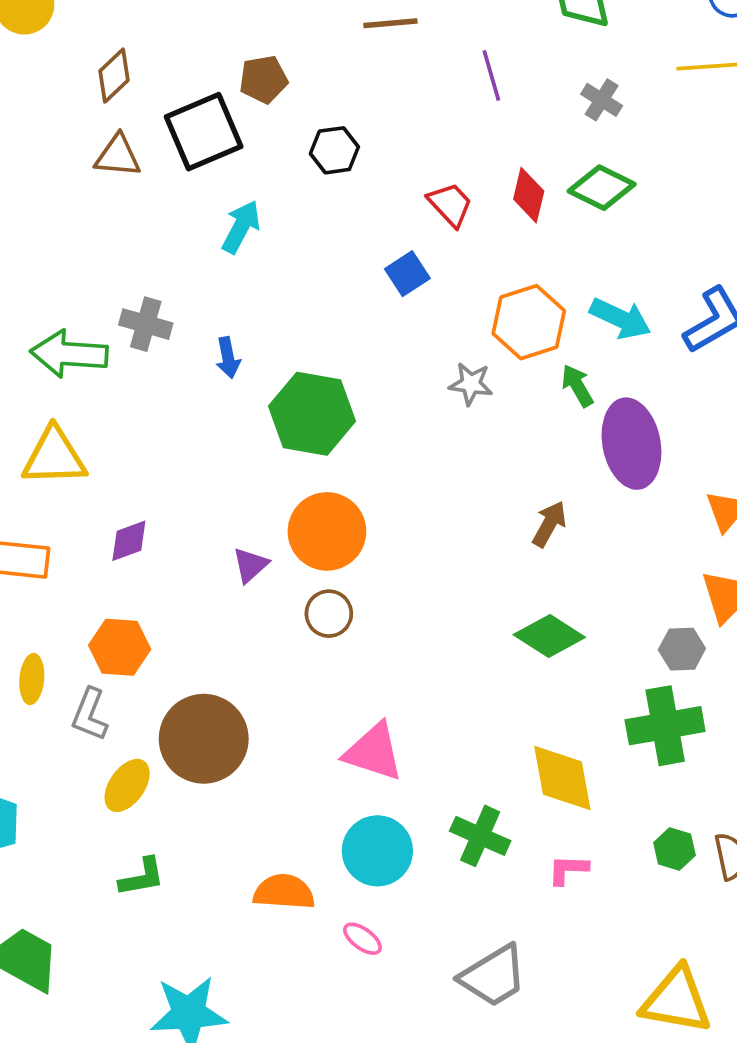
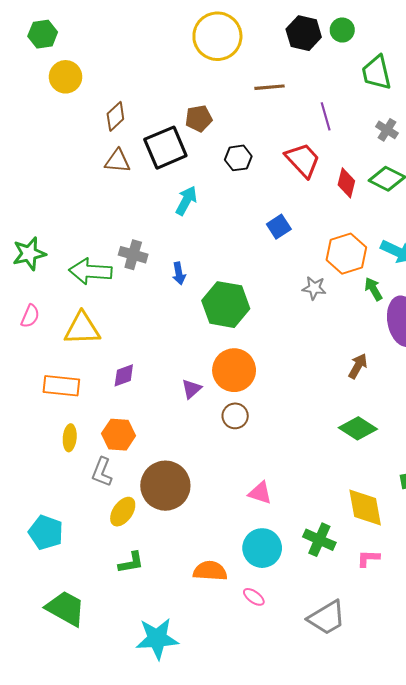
red trapezoid: (450, 204) -> (303, 160), moved, size x1.4
yellow ellipse: (32, 679) -> (70, 438), moved
pink triangle: (374, 752) -> (260, 493), size x0.7

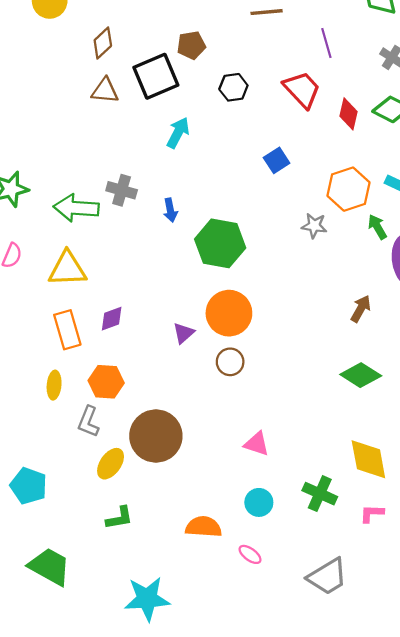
orange rectangle: (61, 386) -> (67, 330), moved, turned 68
cyan circle: (262, 548) -> (259, 502), size x0.7

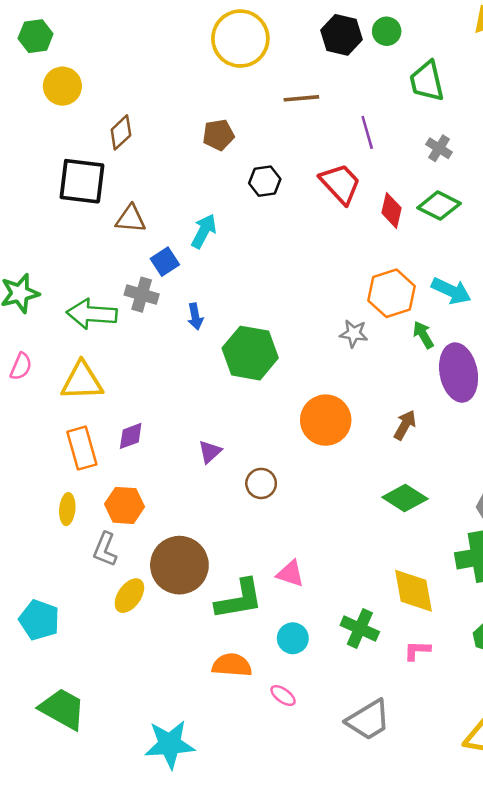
black square: (156, 76) -> (82, 181), moved, turned 30
brown triangle: (105, 91) -> (131, 219), moved
blue square: (277, 160) -> (165, 262), moved
orange circle: (229, 313) -> (326, 420), moved
green L-shape: (119, 518) -> (239, 599), moved, size x1.6

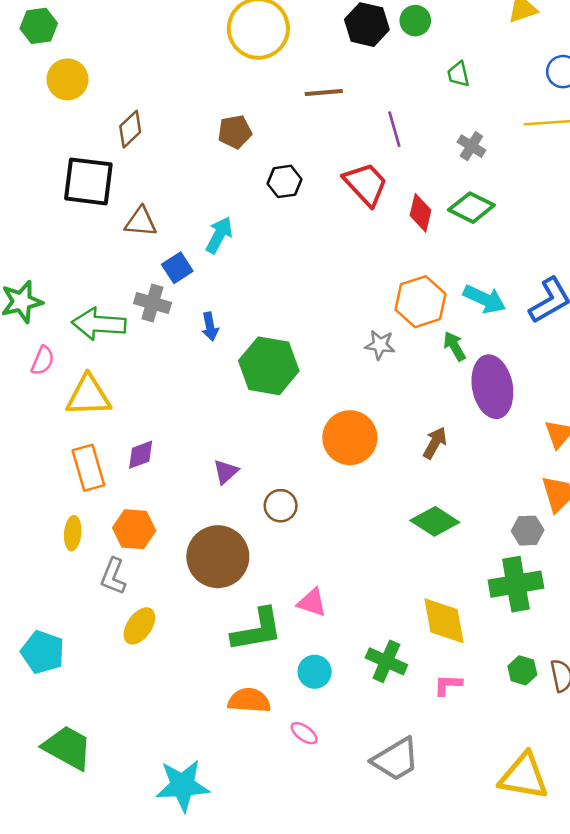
green trapezoid: (427, 81) -> (458, 74), size x0.6
pink semicircle: (21, 366) -> (43, 361), moved
brown circle: (179, 565) -> (218, 557), moved

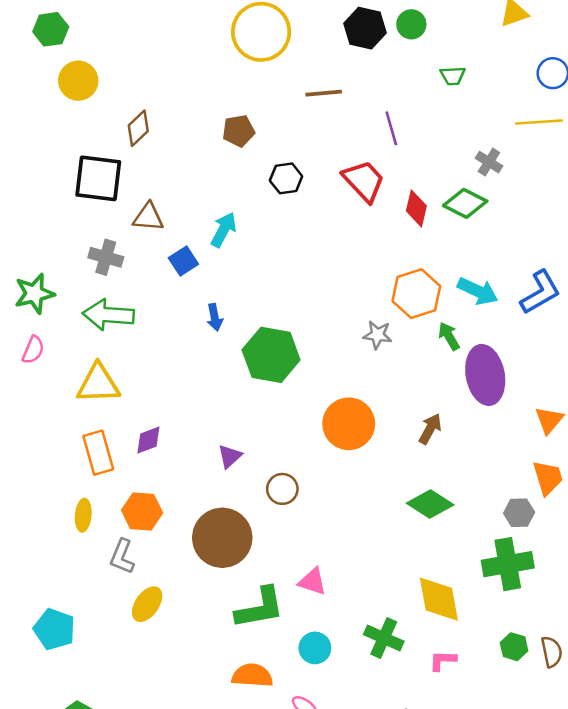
green trapezoid: (458, 74) -> (453, 76), turned -80
gray cross: (471, 146) -> (489, 162), moved
gray cross: (152, 303) -> (106, 257), moved
pink semicircle: (43, 361) -> (33, 350), moved

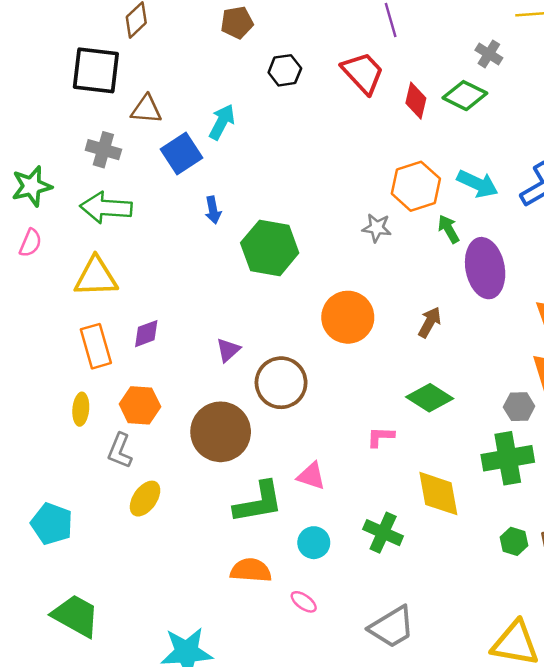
blue square: (183, 261) -> (182, 153), size x1.4
brown circle: (282, 489) -> (281, 383), size x1.6
pink L-shape: (443, 660) -> (381, 437), moved

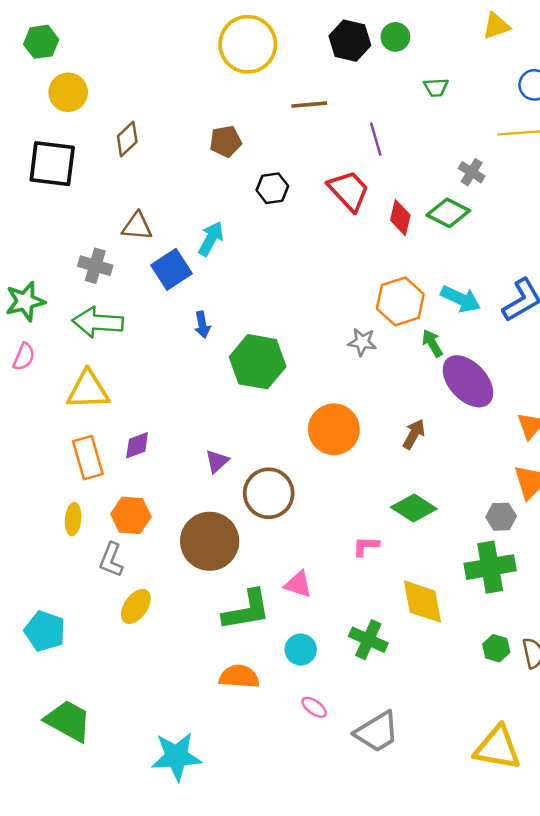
black square: (96, 70) -> (52, 164), moved
purple ellipse: (485, 268) -> (468, 381), turned -32
pink ellipse: (304, 602) -> (314, 707), moved

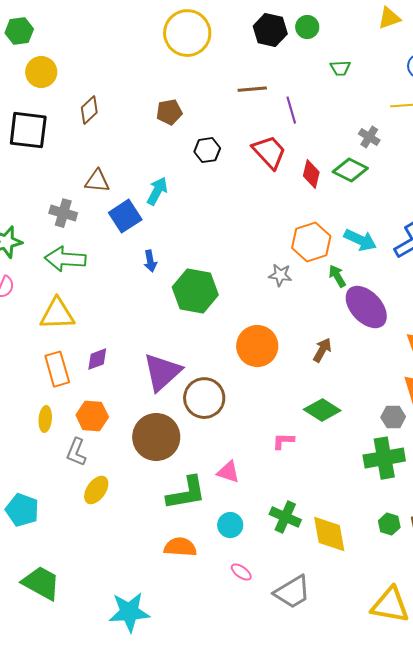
brown line: (309, 105) -> (252, 89), moved
purple triangle: (217, 461) -> (162, 372), size x2.0
yellow diamond: (422, 602) -> (329, 534), moved

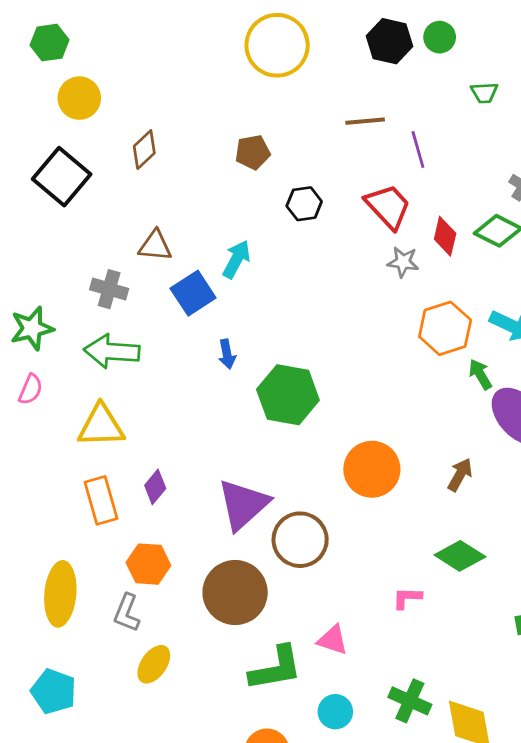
black square: (28, 130) -> (62, 177), turned 33
gray star: (280, 275) -> (403, 262), moved
purple diamond: (97, 359) -> (155, 487), turned -30
yellow ellipse: (45, 419) -> (60, 594), moved, size x1.8

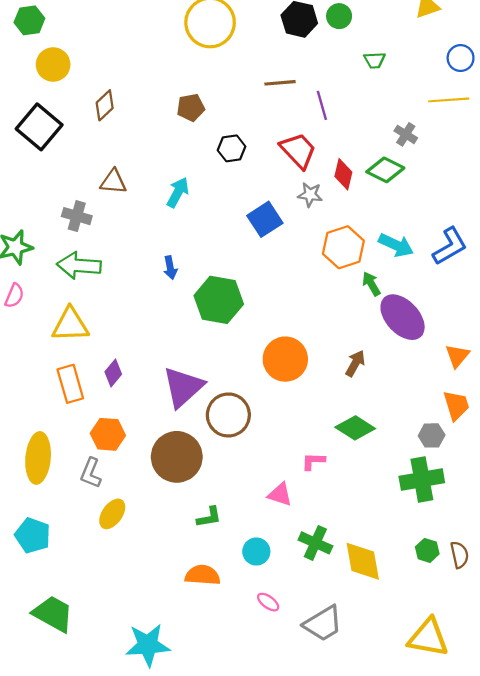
blue square: (193, 293) -> (265, 219), moved
pink triangle: (333, 640) -> (280, 495), moved
green L-shape: (276, 668) -> (209, 517), size x0.6

